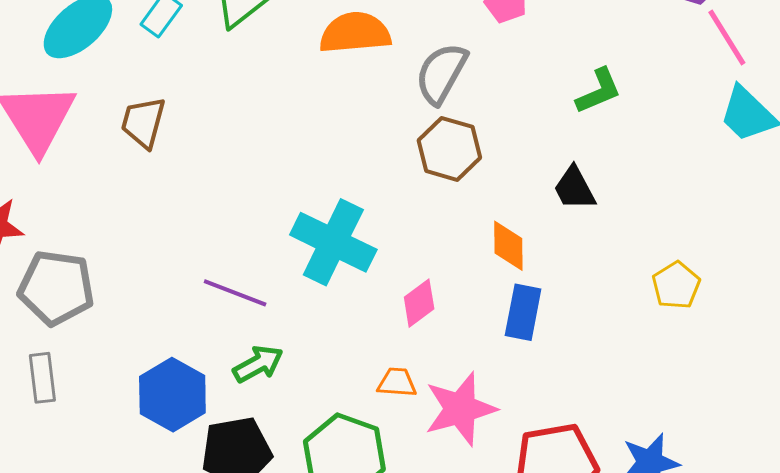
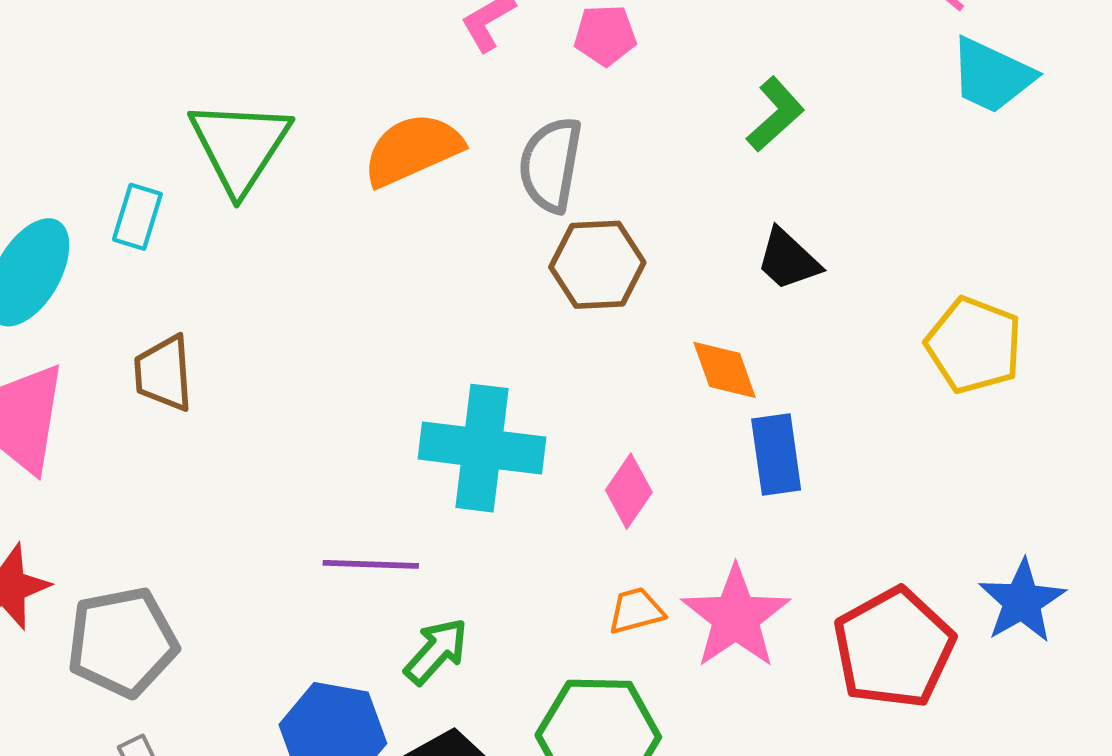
yellow pentagon: (676, 285) -> (974, 345), size x1.4

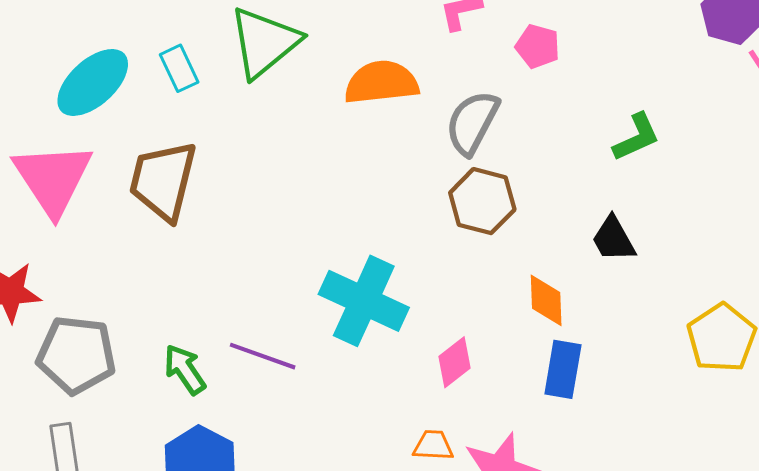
cyan rectangle: (137, 217) -> (179, 68), turned -60
brown trapezoid: (164, 373) -> (163, 181), size x1.5
green arrow: (436, 651) -> (185, 369), moved, turned -94

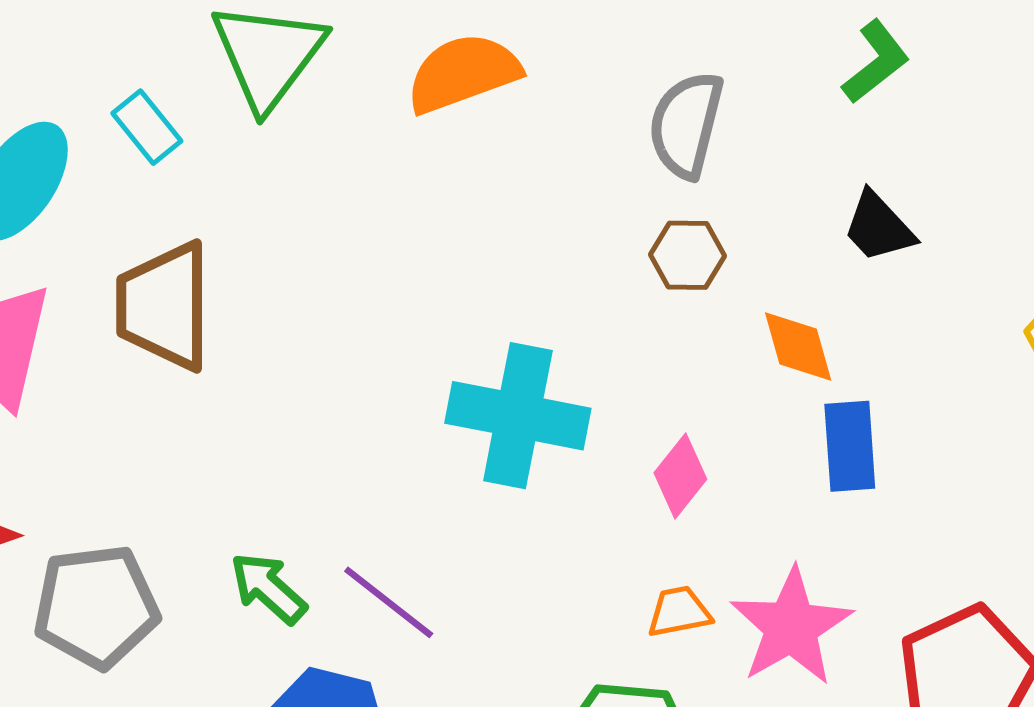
gray semicircle: (472, 123) -> (686, 125), moved
brown hexagon: (482, 201) -> (688, 255), moved, size x0.7
purple line: (263, 356) -> (389, 602), moved, turned 32

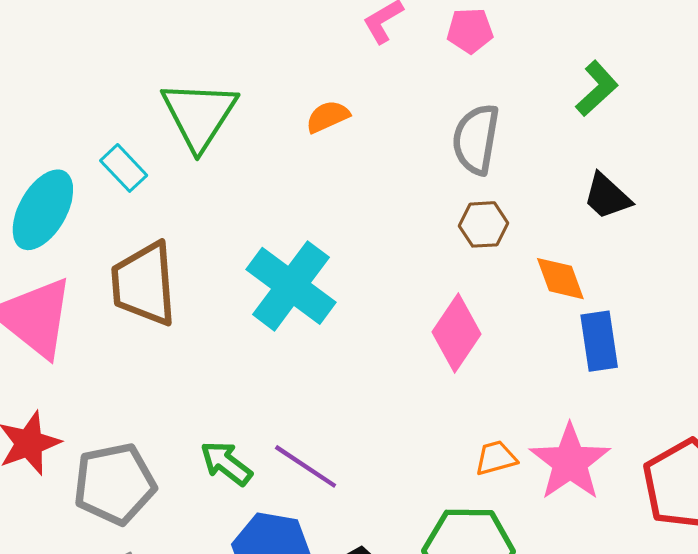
orange semicircle: (463, 73) -> (328, 117), size x0.6
cyan cross: (518, 416) -> (291, 286), moved, turned 30
pink diamond: (680, 476) -> (457, 333), moved, size x1.4

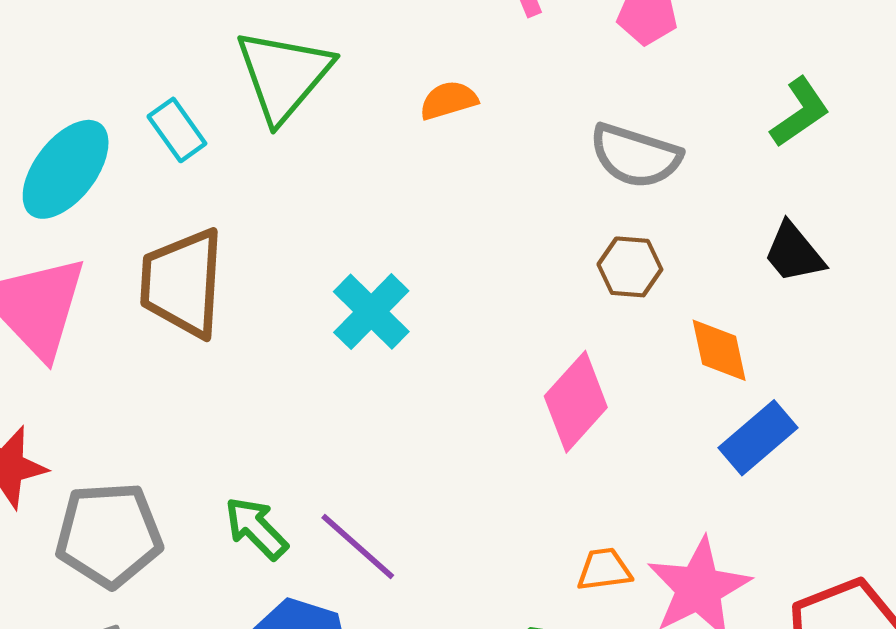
gray semicircle: (476, 139) -> (635, 156), turned -90
cyan cross: (291, 286) -> (371, 312), size x0.7
blue rectangle: (599, 341) -> (758, 438), turned 50

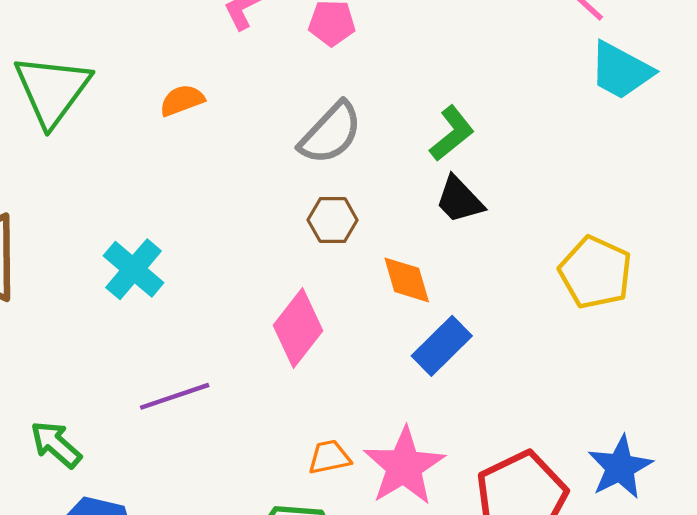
green L-shape: (800, 112) -> (452, 133), moved
gray semicircle: (635, 156) -> (331, 133), turned -60
purple line: (358, 546) -> (175, 396), moved, turned -56

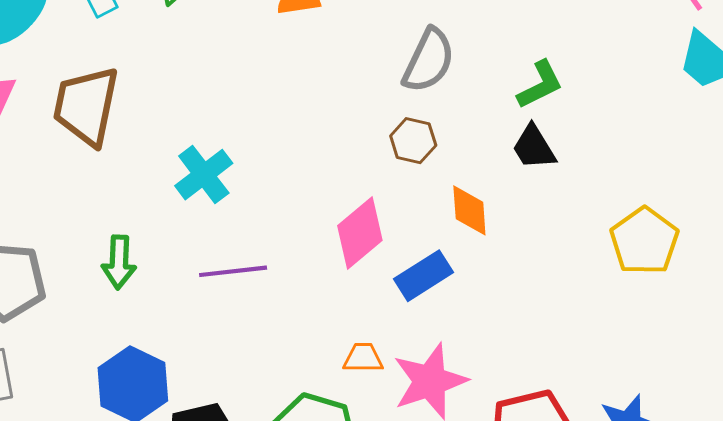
gray semicircle: (331, 133) -> (429, 60), turned -30
cyan cross: (134, 269) -> (204, 175), moved
blue rectangle: (442, 346) -> (423, 276), moved
green arrow: (56, 444) -> (119, 262), moved, turned -141

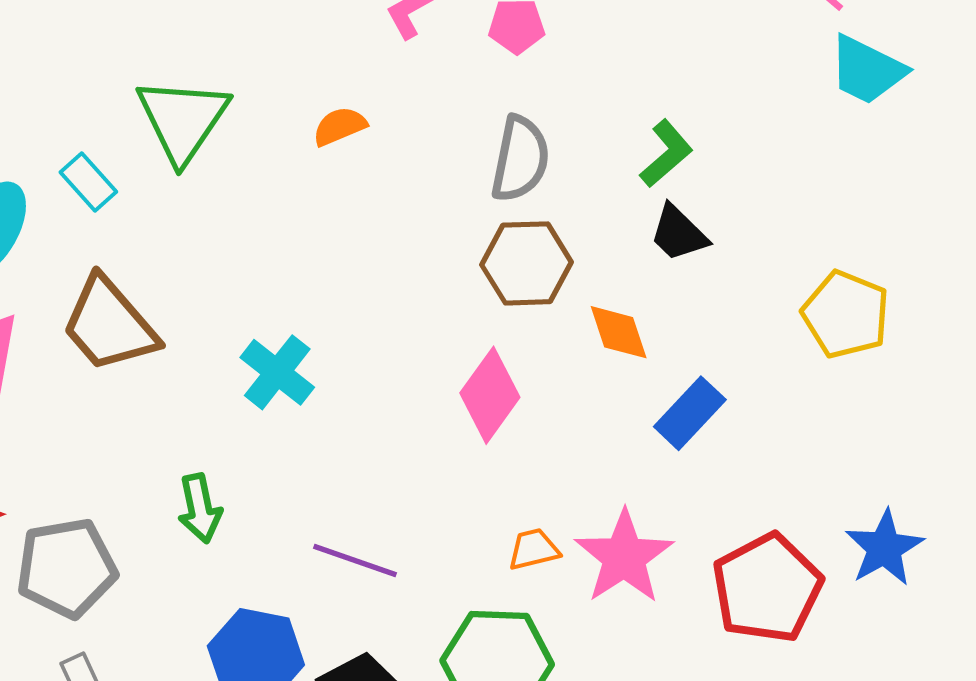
brown trapezoid: (86, 106) -> (109, 325), turned -38
brown hexagon: (413, 141) -> (527, 263), size x1.5
purple line: (233, 271) -> (355, 560), moved, turned 40
blue rectangle: (423, 276) -> (690, 413), moved

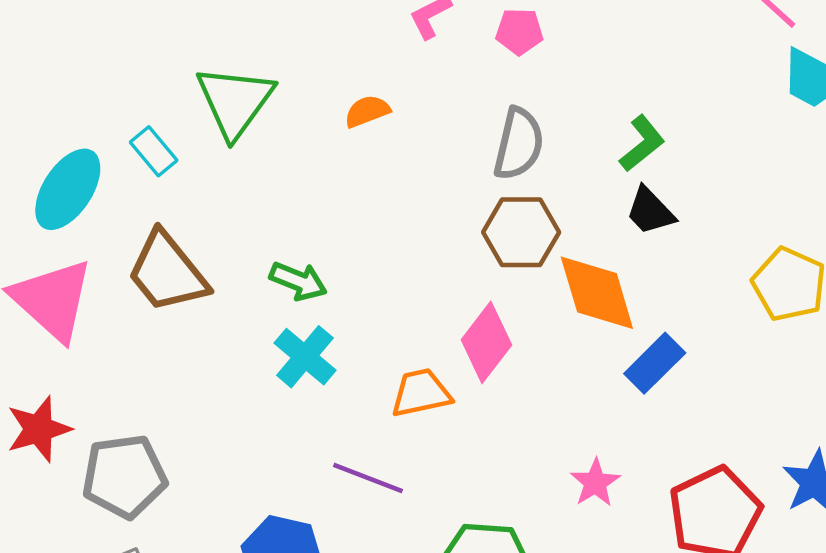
orange diamond: (619, 332) -> (597, 293), size x1.6
cyan cross: (277, 372) -> (305, 357), moved
green arrow: (200, 508) -> (298, 281), moved, turned -58
orange trapezoid: (534, 549) -> (421, 393), moved, size x1.4
pink star: (624, 557) -> (595, 483), size x0.6

